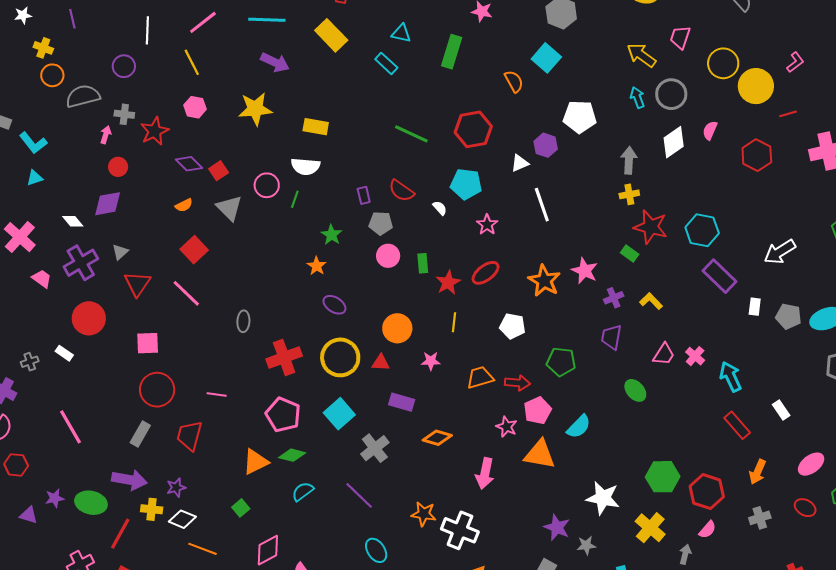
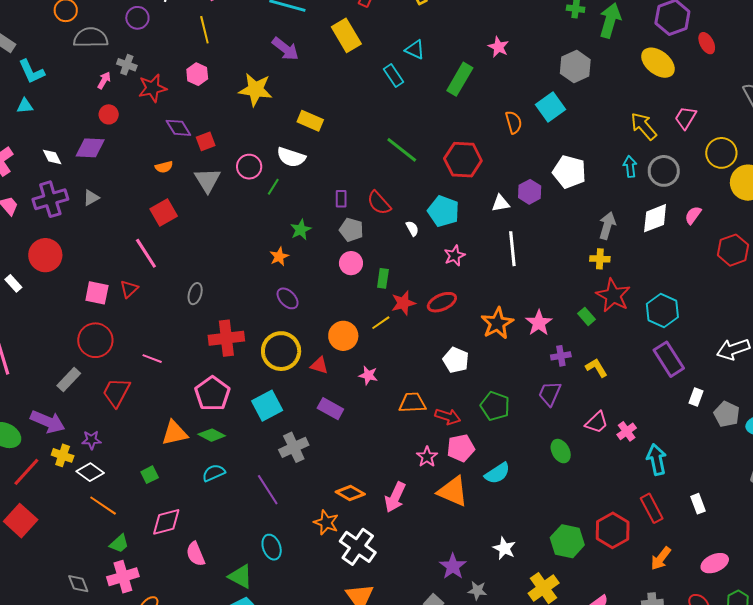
red triangle: (137, 284) -> (129, 289), moved, size x0.7
yellow line: (454, 322) -> (381, 323), moved, turned 36
orange diamond: (437, 438) -> (350, 493), moved
red hexagon: (707, 492) -> (613, 530), moved
white star: (603, 498) -> (504, 548), size x0.7

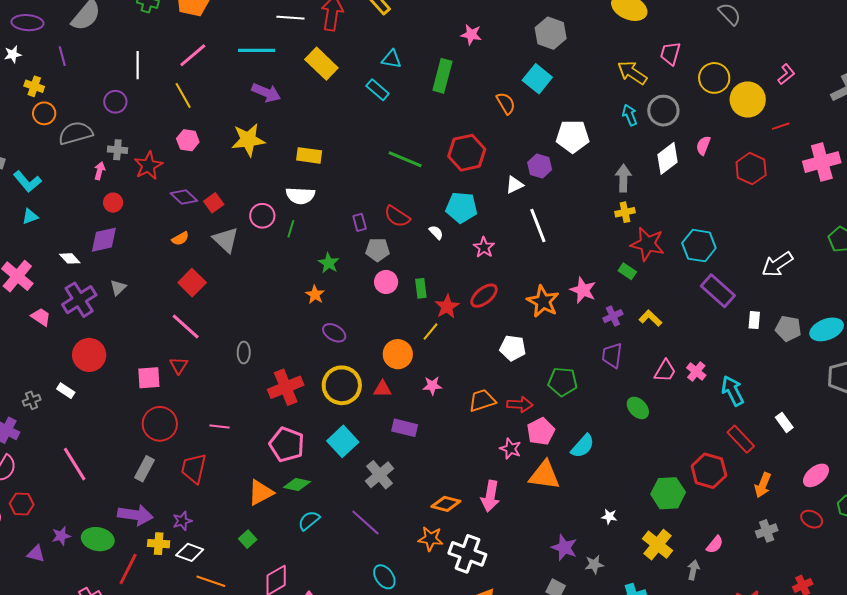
white star: (504, 548) -> (609, 517), size x0.7

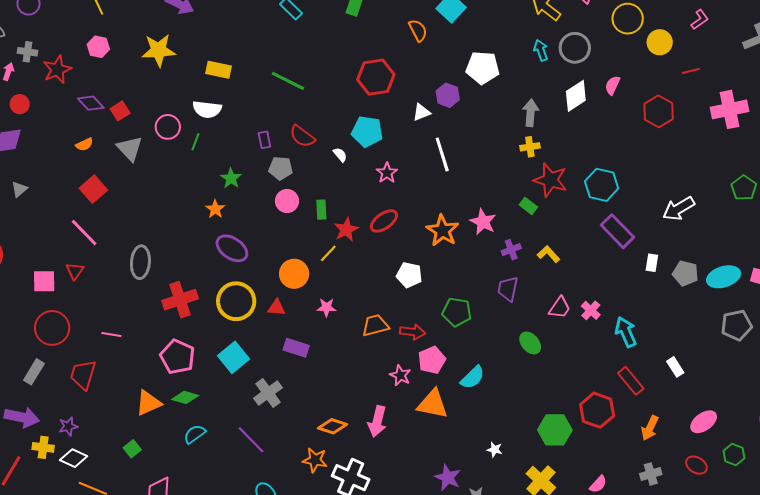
yellow circle: (748, 100) -> (660, 42), size x0.7
green line: (405, 159) -> (288, 81), moved
purple ellipse: (334, 333) -> (232, 248), size x1.4
gray ellipse: (244, 353) -> (140, 262), size x1.5

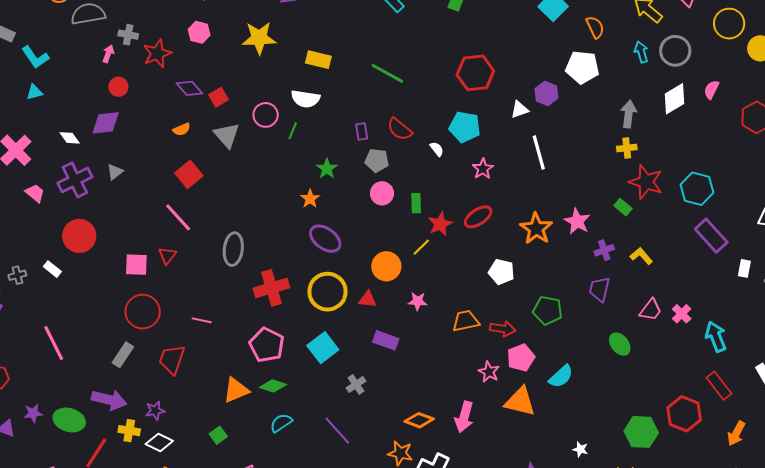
orange semicircle: (418, 30) -> (595, 27), moved
gray cross: (268, 393) -> (356, 384), size x0.7

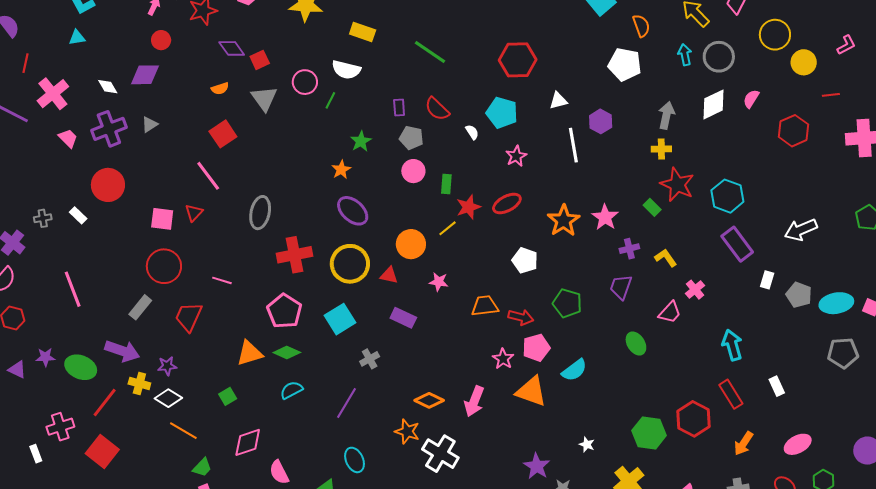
purple hexagon: (546, 93) -> (601, 121), moved
pink cross: (682, 314) -> (695, 290), moved
purple line: (337, 431) -> (347, 403), turned 68

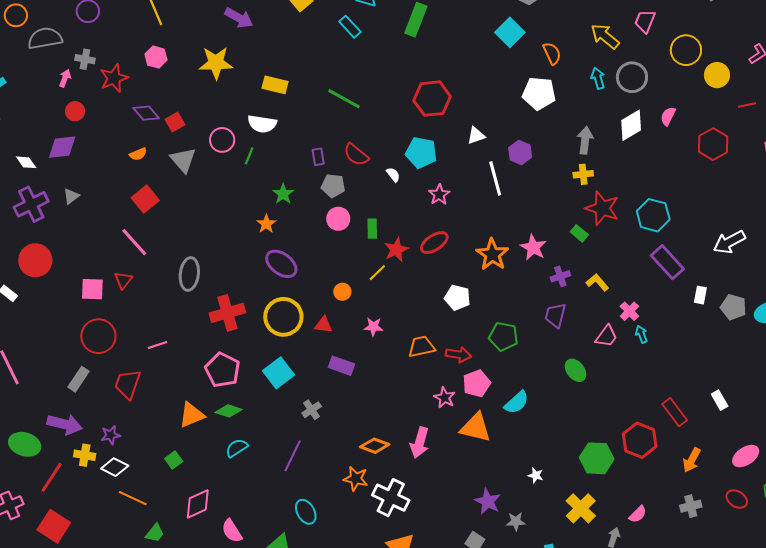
orange circle: (411, 244) -> (342, 292), size x0.6
pink line: (222, 280) -> (157, 345), turned -30
cyan arrow: (732, 345) -> (641, 334), moved, size x0.6

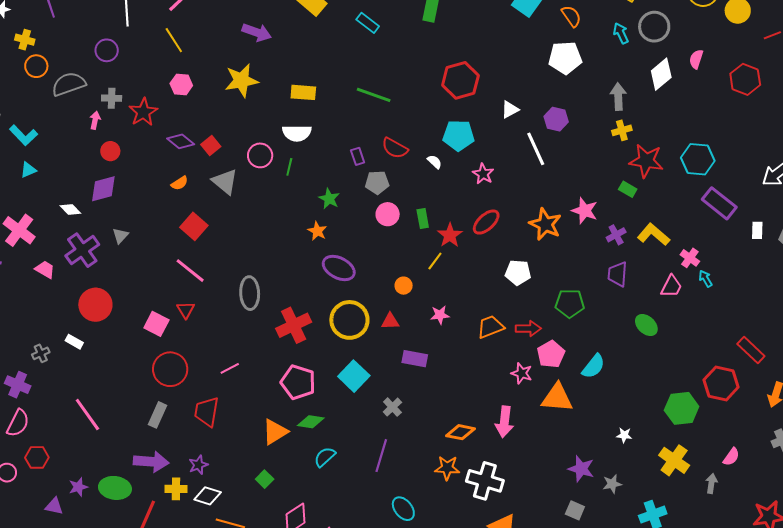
yellow L-shape: (597, 282) -> (654, 235), size x1.4
pink square: (92, 289) -> (156, 324), turned 35

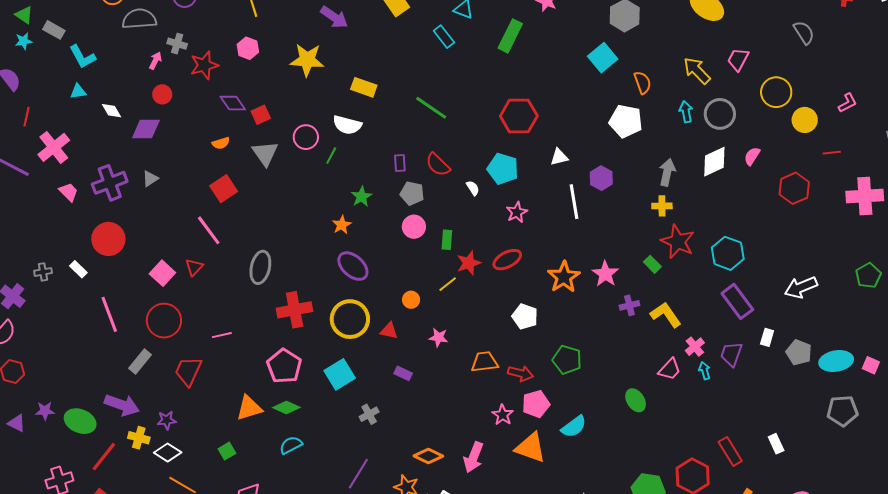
white diamond: (70, 209) -> (111, 111), moved
purple trapezoid: (618, 274) -> (731, 354), moved
purple rectangle: (415, 359) -> (403, 373), size x0.7
pink line: (87, 414) -> (109, 314), moved
purple line: (381, 456) -> (358, 474), moved

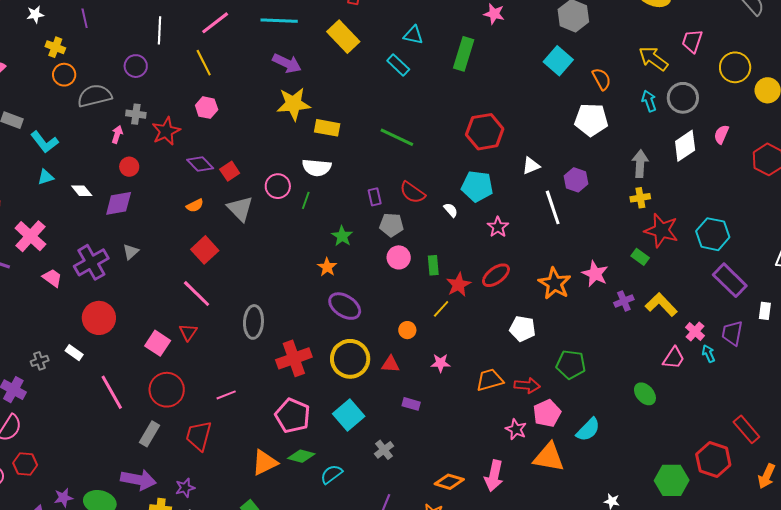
yellow star: (307, 60) -> (293, 104), moved
cyan semicircle: (291, 445) -> (331, 474), moved

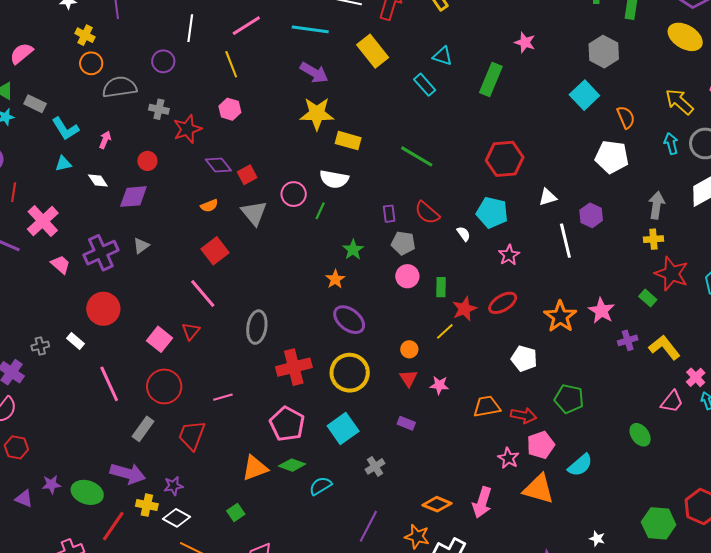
pink arrow: (117, 134) -> (105, 140), moved
red triangle: (390, 364) -> (409, 378), moved, turned 48

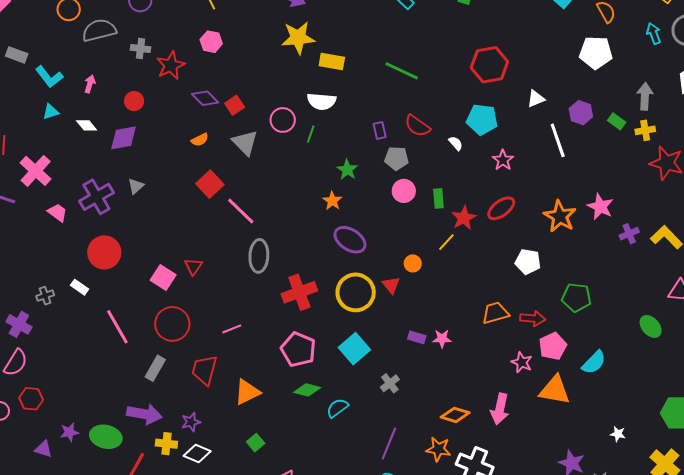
pink line: (203, 294) -> (241, 211), moved
green rectangle: (648, 298) -> (617, 121), moved
red triangle: (409, 378) -> (391, 285), moved
pink star: (439, 385) -> (442, 339), moved
orange triangle: (255, 468) -> (247, 392), moved

